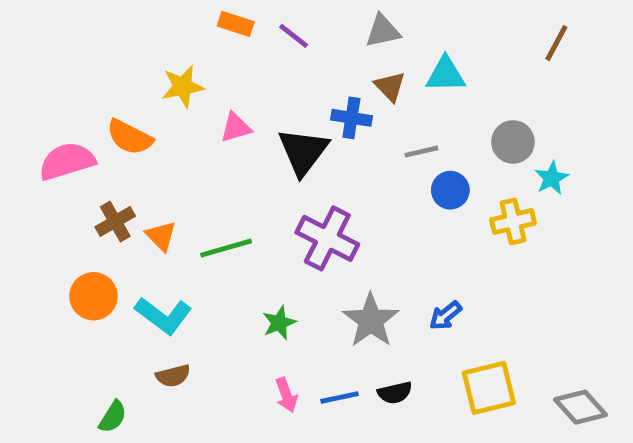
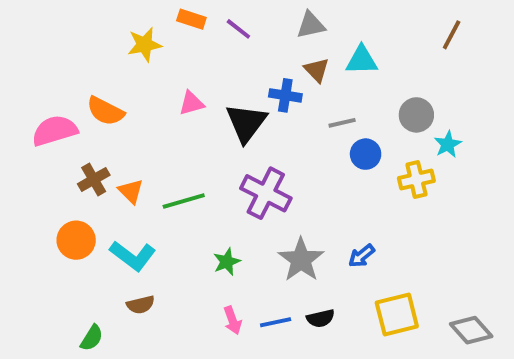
yellow star: (183, 86) -> (145, 45), moved

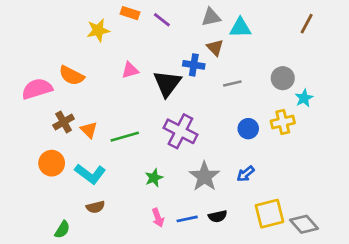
cyan triangle: (362, 60) -> (240, 28), moved
blue circle: (366, 154) -> (248, 129), moved
gray diamond: (471, 330) -> (304, 224), moved

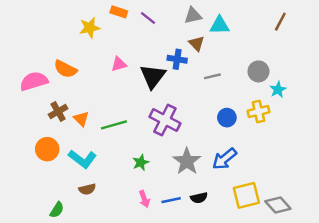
blue arrow: (246, 174) -> (224, 159), size x1.5

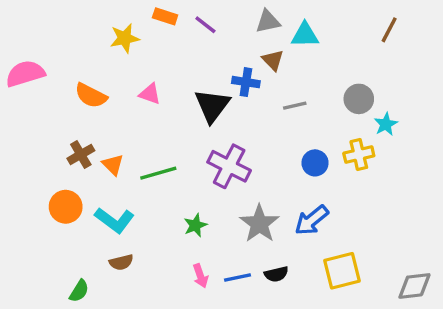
pink triangle: (119, 64) -> (150, 94), moved, turned 35
pink semicircle: (34, 81) -> (25, 74), moved
gray diamond: (278, 205) -> (414, 286), moved, turned -55

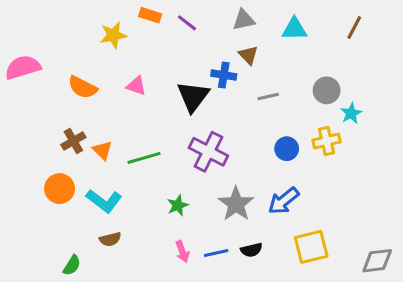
cyan triangle: (305, 35) -> (294, 29), moved

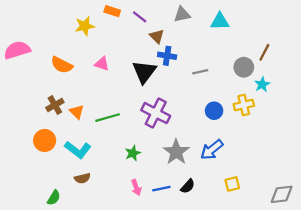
brown line: (354, 27) -> (264, 52), moved
brown triangle: (248, 55) -> (157, 36), moved
yellow square: (311, 247) -> (232, 184), size x0.6
black semicircle: (251, 250) -> (188, 186), turned -35

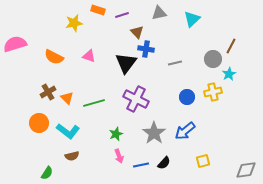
purple line: (140, 17) -> (122, 15), turned -56
cyan triangle: (220, 21) -> (192, 19), turned -42
pink arrow: (136, 187) -> (119, 156), moved

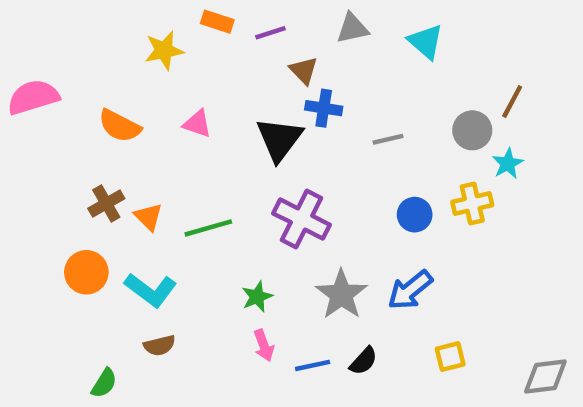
cyan triangle: (192, 19) -> (426, 42), turned -36

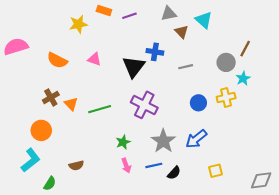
brown triangle: (304, 70) -> (181, 32), moved
cyan L-shape: (151, 290) -> (31, 160), moved, turned -75
blue line: (313, 365) -> (154, 165), moved

